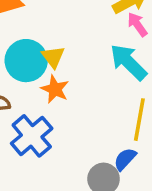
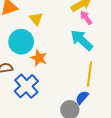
yellow triangle: (53, 57) -> (36, 19), moved

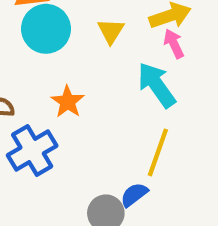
yellow triangle: (36, 19) -> (111, 31), moved
cyan circle: (21, 42) -> (46, 29), moved

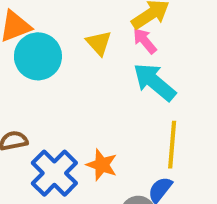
pink arrow: (174, 44) -> (145, 41), moved
orange star: (68, 102) -> (102, 165), moved

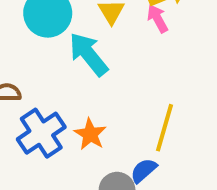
cyan arrow: (154, 82) -> (88, 54), moved

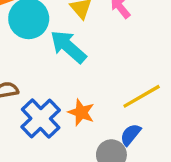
yellow line: (165, 128) -> (142, 96), turned 54

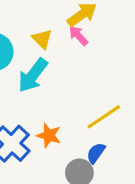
cyan arrow: (68, 47) -> (33, 75), turned -90

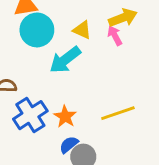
yellow triangle: (42, 39) -> (82, 30), turned -36
blue semicircle: (96, 153) -> (69, 145), moved

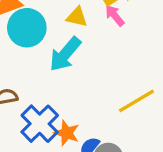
orange star: (65, 117) -> (67, 133), moved

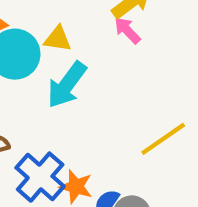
yellow triangle: (77, 17) -> (58, 39), moved

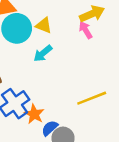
cyan arrow: (67, 85) -> (43, 53), size x0.7

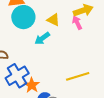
yellow triangle: (44, 25) -> (53, 20), moved

